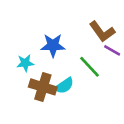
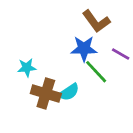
brown L-shape: (102, 32) -> (96, 21), moved
blue star: (53, 45) -> (84, 49), moved

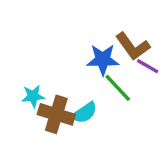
brown L-shape: (96, 21) -> (133, 46), moved
cyan star: (27, 68) -> (33, 96), moved

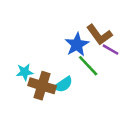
blue star: (103, 60) -> (77, 45), turned -30

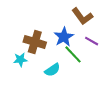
brown L-shape: (99, 35) -> (82, 16), moved
brown cross: (42, 86) -> (35, 42), moved

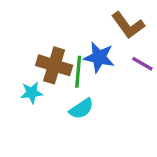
blue star: (64, 37) -> (99, 57), turned -30
green line: (73, 54) -> (78, 72), moved, turned 48

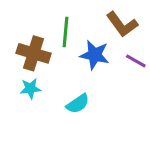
brown cross: (54, 65) -> (33, 53), moved
green line: (78, 72) -> (66, 32), moved

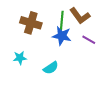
green line: (66, 32) -> (62, 21), moved
brown cross: (33, 53) -> (31, 23), moved

